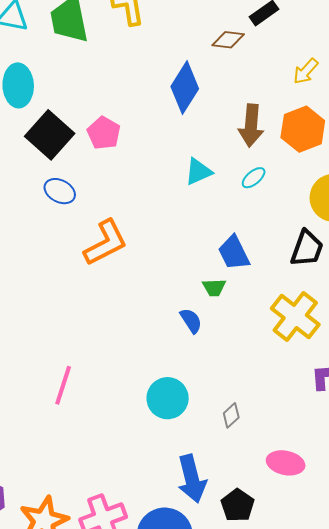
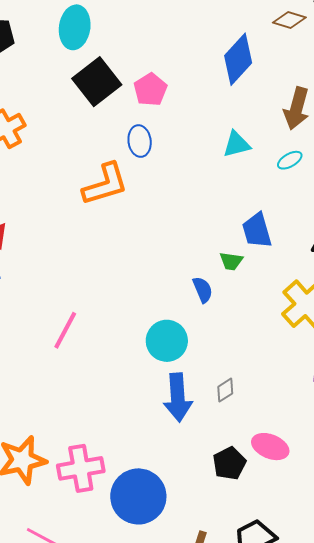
blue ellipse: (60, 191) -> (140, 141), moved, turned 44
orange L-shape: (106, 243) -> (105, 184), moved
cyan circle: (168, 398) -> (167, 341), moved
blue arrow: (192, 479) -> (178, 397), moved
black pentagon: (238, 505) -> (229, 463), moved

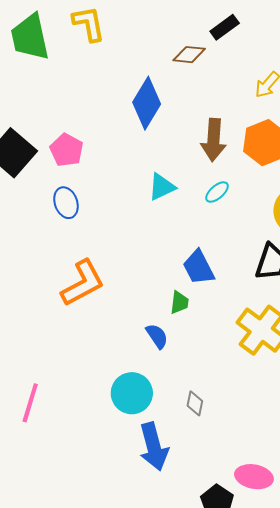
orange L-shape: (105, 184) -> (83, 283), moved
green trapezoid: (231, 261) -> (179, 303), turned -80
gray diamond: (225, 390) -> (195, 403), moved, turned -35

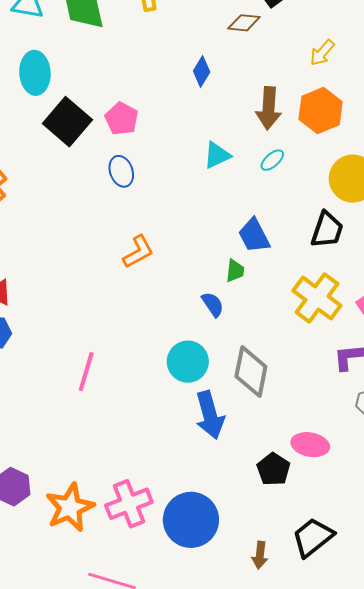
blue diamond: (147, 103) -> (202, 71), size x0.6
orange L-shape: (83, 283) -> (138, 252), size x0.7
gray diamond: (195, 403) -> (251, 371), size x2.0

